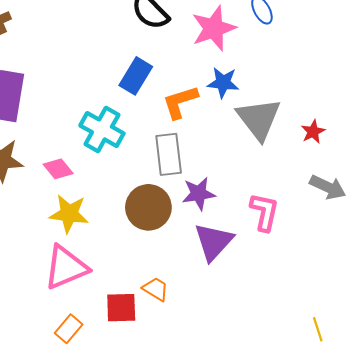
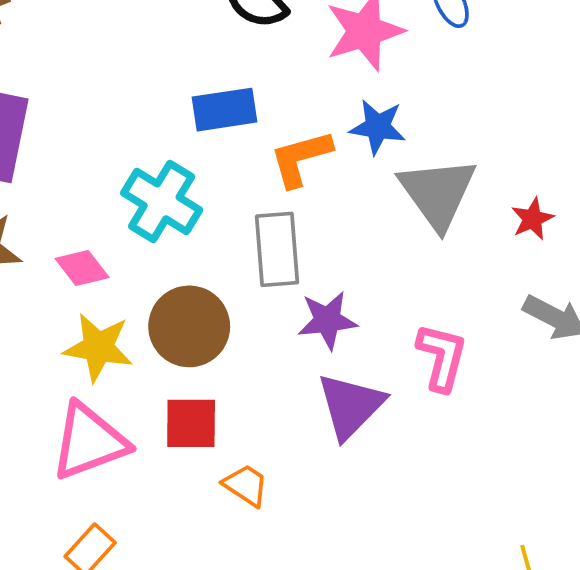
blue rectangle: (136, 76) -> (224, 110), turned 48
brown circle: (148, 207) -> (189, 326), moved
red square: (121, 308) -> (191, 423), moved

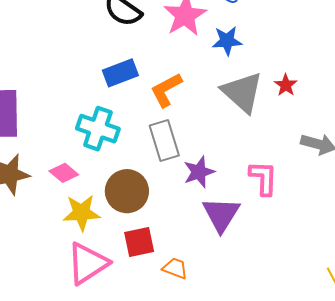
blue star: (378, 127) -> (227, 41), moved
red star: (532, 219) -> (286, 85), moved

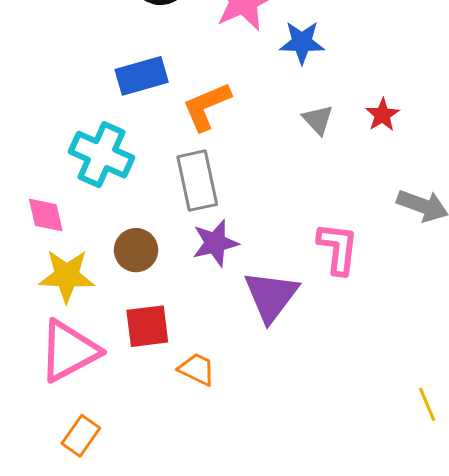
gray triangle: (242, 92) -> (318, 120), size x0.5
purple star: (199, 172) -> (215, 243), moved
pink diamond: (64, 173) -> (46, 215), turned 32
brown circle: (127, 191) -> (136, 250), size x0.7

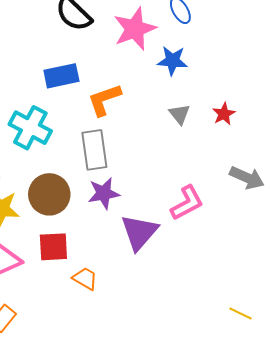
pink L-shape: (338, 248) -> (187, 203), turned 51
brown circle: (136, 250) -> (49, 194), size x1.4
yellow line: (427, 404) -> (240, 313), turned -45

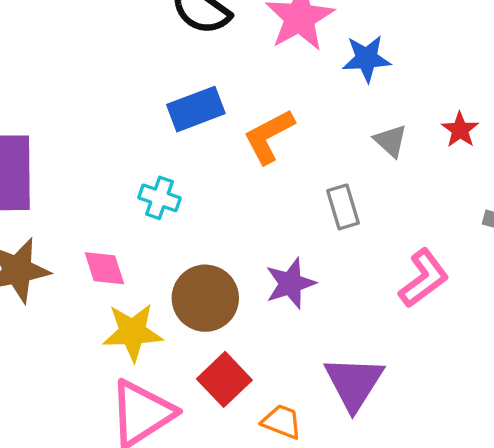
cyan cross: (30, 128) -> (159, 198), size x0.6
gray rectangle: (94, 150) -> (343, 207), moved, size x0.7
purple triangle: (139, 232) -> (354, 383), moved
red square: (53, 247) -> (224, 379), turned -32

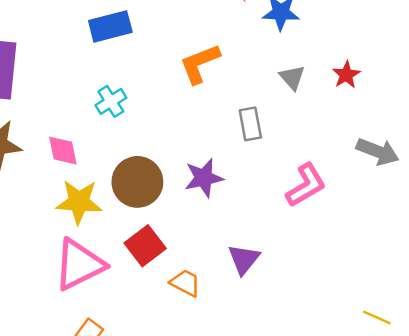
blue rectangle: (196, 109) -> (110, 26), moved
cyan cross: (159, 198) -> (111, 101), turned 32
purple triangle: (354, 383) -> (244, 259), size x0.7

